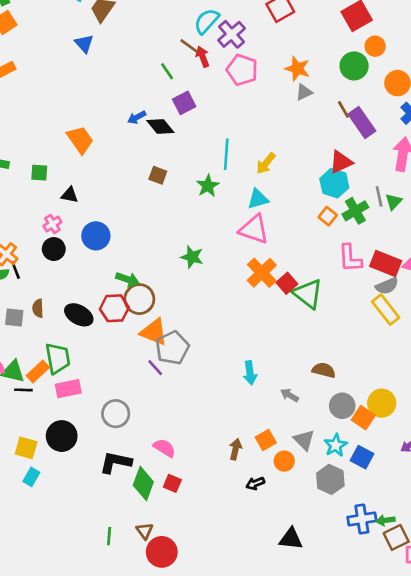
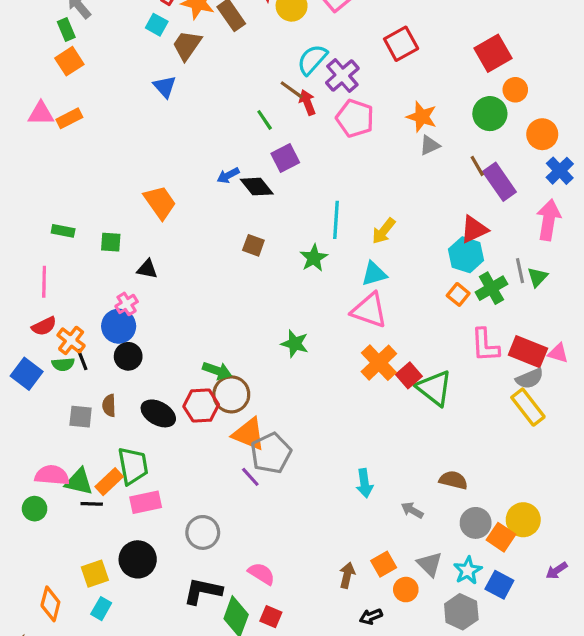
blue circle: (96, 236) -> (119, 326), moved
black circle: (54, 249) -> (128, 356), moved
yellow square: (26, 448) -> (95, 574), turned -35

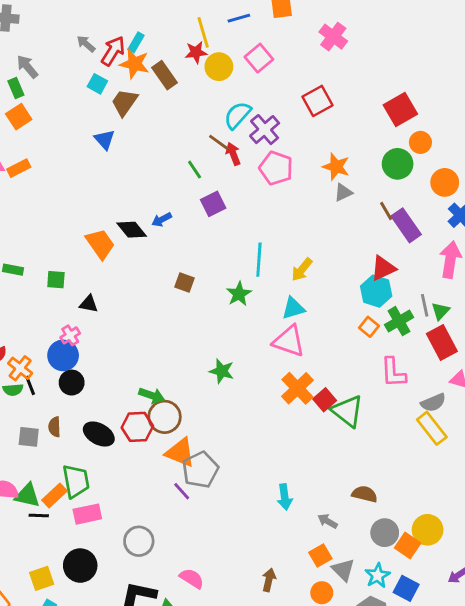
black diamond: (257, 187) -> (132, 230), moved
red rectangle: (528, 352) -> (442, 343), moved, turned 40
orange square: (384, 564) -> (320, 556), moved

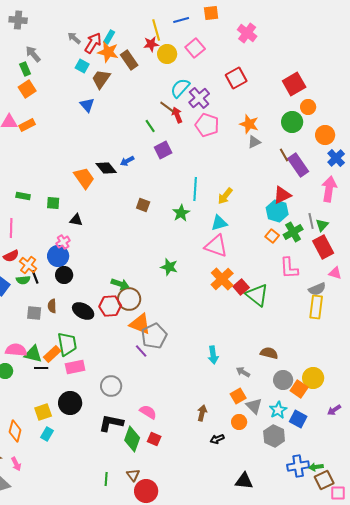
yellow rectangle: (432, 428) -> (316, 307), turned 45

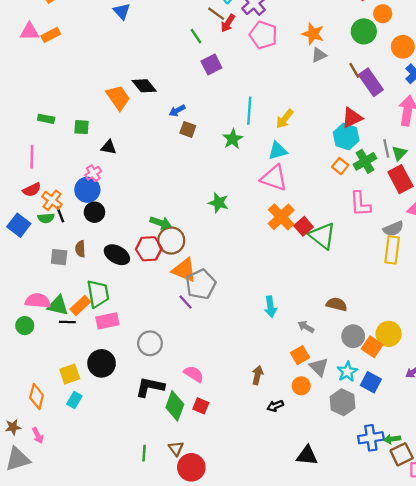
red arrow: (177, 115) -> (228, 23), turned -126
blue arrow: (127, 161) -> (177, 111), moved

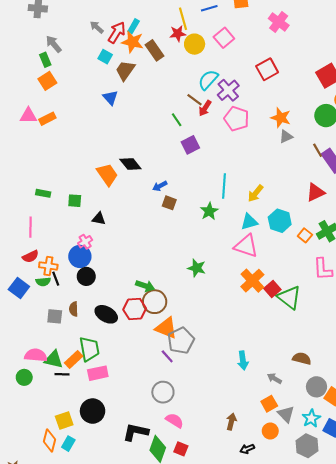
cyan hexagon: (346, 137) -> (280, 221), moved
orange cross: (52, 200) -> (48, 266), turned -30
gray circle: (150, 343) -> (163, 392), moved
orange diamond: (37, 396) -> (49, 440), moved

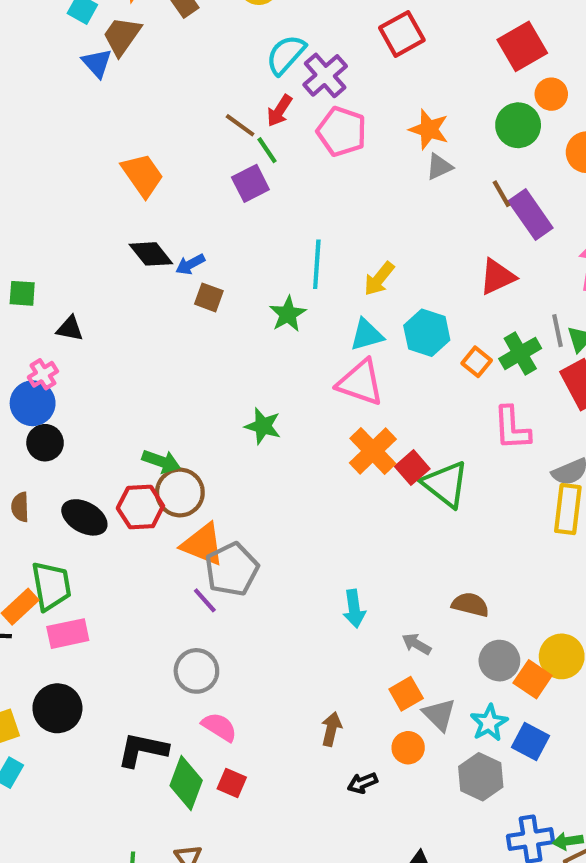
blue triangle: (110, 98) -> (97, 63), moved
brown line: (195, 100) -> (240, 125), moved
green line: (177, 120) -> (267, 150), moved
black diamond: (130, 164) -> (151, 254), moved
orange trapezoid: (107, 174) -> (143, 175), moved

